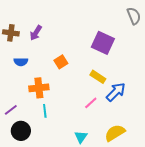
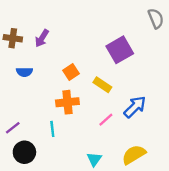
purple square: (103, 43) -> (120, 50), turned 35
yellow rectangle: (98, 77) -> (102, 85), moved
orange cross: (39, 88) -> (67, 102), moved

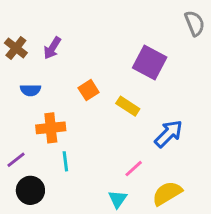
brown cross: (13, 38) -> (16, 48), turned 30
purple square: (120, 50) -> (150, 62), turned -32
orange cross: (67, 102) -> (51, 128), moved
pink line: (106, 120) -> (134, 169), moved

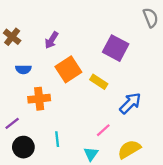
purple arrow: (52, 48) -> (52, 40), moved
orange square: (89, 90) -> (68, 69), size x1.6
cyan line: (65, 161) -> (57, 139), moved

